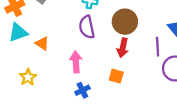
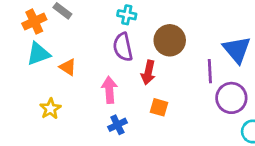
red arrow: (123, 48) -> (148, 72), moved

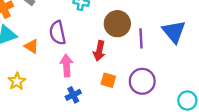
purple semicircle: (123, 47) -> (57, 33), moved
purple line: (210, 71) -> (141, 38), moved
purple circle: (231, 98) -> (142, 81), moved

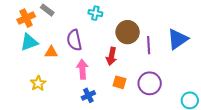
blue triangle: (174, 32) -> (178, 39), turned 35
orange triangle: (31, 46) -> (51, 52), turned -32

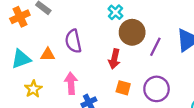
cyan cross: (95, 13) -> (115, 12), moved, turned 32
cyan triangle: (29, 42) -> (21, 59), moved
purple line: (149, 45) -> (155, 47), turned 30
pink arrow: (82, 69) -> (71, 83), moved

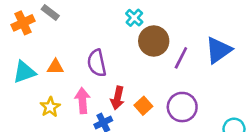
purple semicircle: (73, 41) -> (97, 63), moved
red arrow: (114, 59) -> (117, 98), moved
orange square: (123, 88) -> (143, 106), turned 32
yellow star: (33, 89) -> (50, 107), moved

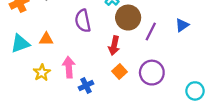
blue triangle: (218, 50) -> (182, 25), size x0.6
purple semicircle: (97, 63) -> (83, 21), moved
red arrow: (117, 98) -> (114, 46), moved

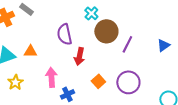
blue triangle: (182, 25) -> (163, 45), moved
red arrow: (114, 46) -> (79, 56), moved
yellow star: (42, 73) -> (15, 82), moved

